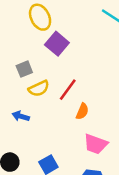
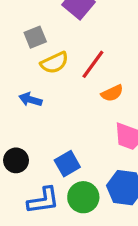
orange semicircle: (82, 111) -> (112, 93), turned 42

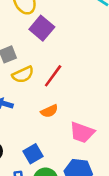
orange semicircle: (112, 93) -> (49, 111), moved

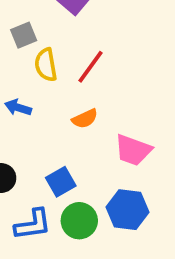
yellow semicircle: (23, 75) -> (46, 65), turned 105

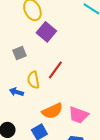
yellow semicircle: (46, 65) -> (33, 80), moved
orange semicircle: (85, 119) -> (52, 111), moved, size x1.5

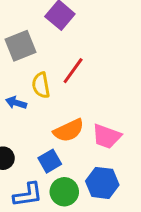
gray square: (19, 53) -> (21, 46), size x1.5

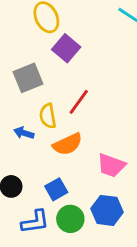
orange semicircle: (69, 130) -> (68, 144), moved

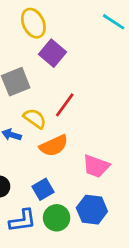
yellow semicircle: (48, 116) -> (35, 118), turned 135

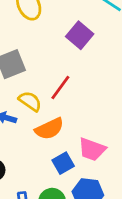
purple square: (52, 53) -> (80, 35), moved
blue square: (43, 189) -> (63, 163), moved

